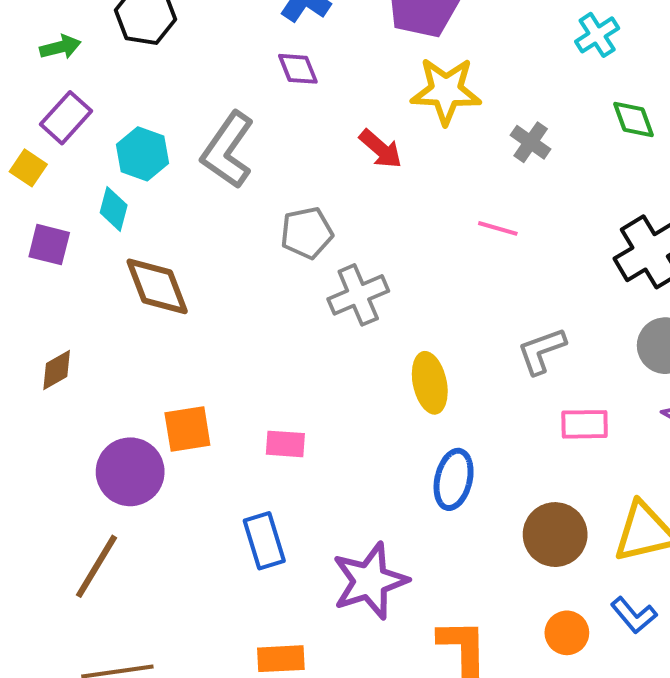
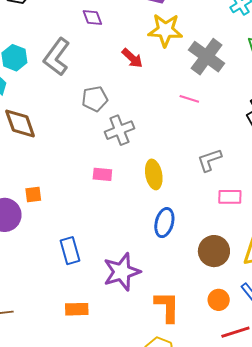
gray cross: (531, 142) -> (207, 57), size x1.8
orange square: (187, 429) -> (33, 194), size x0.7
pink rectangle: (285, 444) -> (102, 174), moved

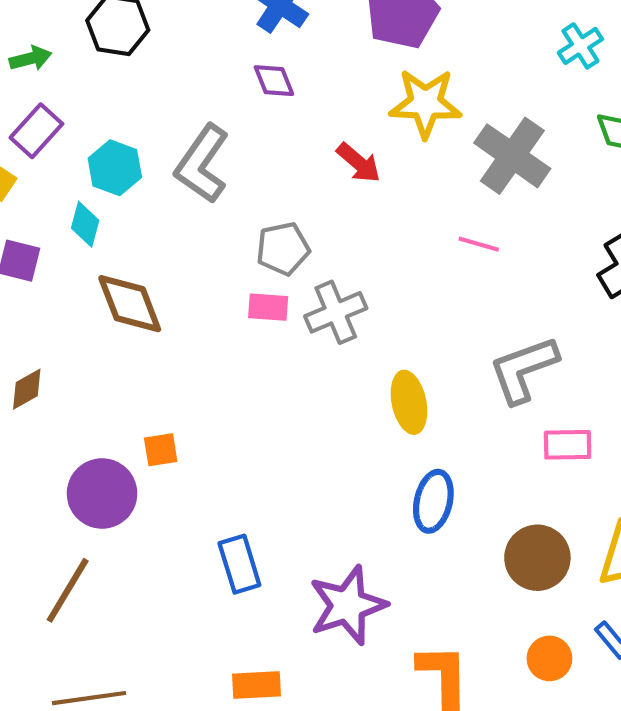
gray L-shape: (209, 160) -> (524, 369), size x1.4
pink rectangle: (102, 174) -> (268, 307), moved

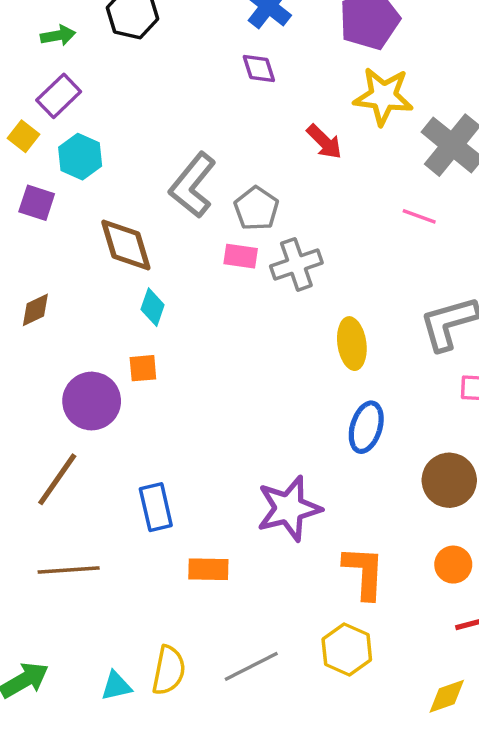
gray L-shape: (202, 164) -> (193, 185), moved
cyan hexagon: (115, 168) -> (80, 157), moved
cyan diamond: (85, 224) -> (153, 307), moved
gray pentagon: (283, 249) -> (256, 208), turned -30
blue rectangle: (239, 564) -> (156, 507), moved

